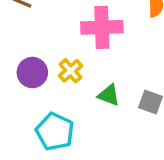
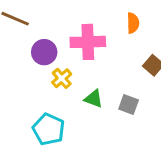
purple circle: (32, 73) -> (44, 52), moved

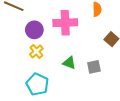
yellow cross: (62, 78) -> (36, 51), moved
gray square: (129, 105) -> (94, 67), turned -32

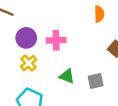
pink cross: (65, 23) -> (56, 40), moved, size x0.7

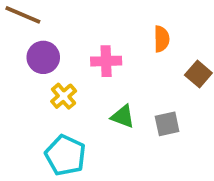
orange semicircle: (99, 14) -> (162, 39), moved
purple circle: (26, 38) -> (43, 57), moved

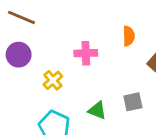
purple circle: (43, 57) -> (19, 55), moved
green triangle: (123, 116) -> (97, 110), moved

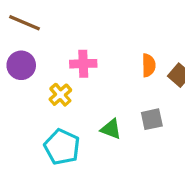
orange semicircle: (129, 36) -> (149, 65), moved
pink cross: (86, 53) -> (83, 64), moved

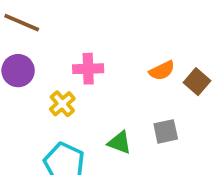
orange semicircle: (149, 65) -> (162, 71), turned 65

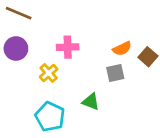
gray square: (166, 131) -> (115, 73), moved

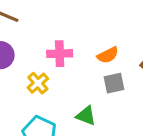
orange semicircle: (122, 49) -> (108, 55), moved

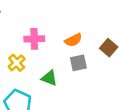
green triangle: (86, 116) -> (49, 78), moved

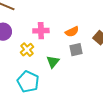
green triangle: (49, 78) -> (53, 62), turned 48

